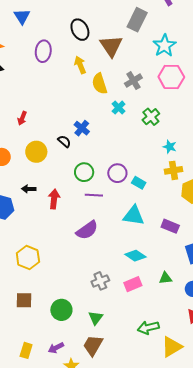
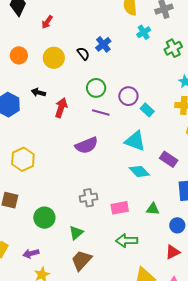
cyan diamond: (135, 256) -> (139, 171), moved
green arrow: (148, 328) -> (127, 241), moved
brown trapezoid: (93, 345) -> (81, 260), moved

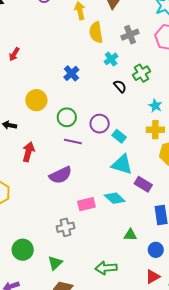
black semicircle: (83, 54) -> (120, 86), moved
yellow circle: (54, 58) -> (36, 100), moved
red arrow: (61, 108) -> (28, 152), moved
cyan triangle: (135, 141) -> (122, 164), moved
pink rectangle: (120, 208) -> (86, 204), moved

